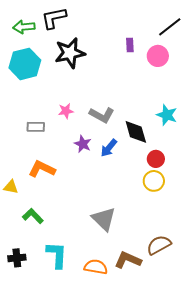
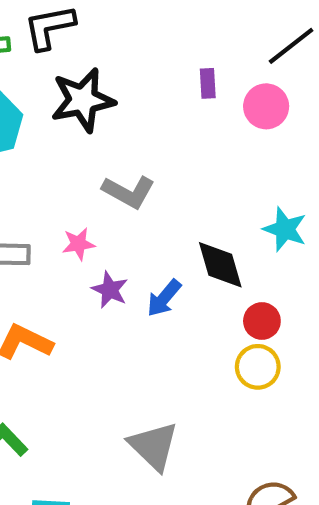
pink star: (66, 111) -> (79, 244), moved
gray L-shape: (102, 115) -> (129, 192), moved

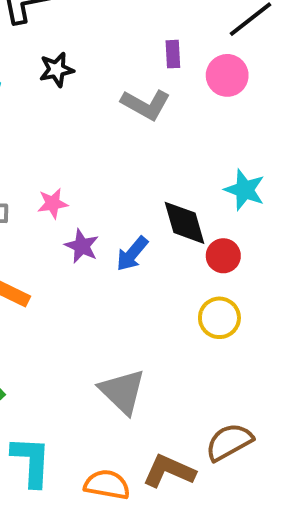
black star: (83, 100) -> (57, 70), size x0.6
gray L-shape: (129, 192) -> (146, 105), moved
red circle: (262, 321) -> (223, 256), moved

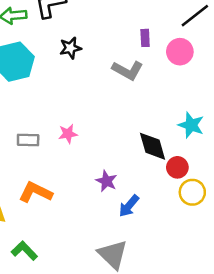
purple star: (82, 246) -> (106, 181), moved
blue arrow: (132, 254) -> (129, 206), moved
yellow circle: (219, 318) -> (192, 192), moved

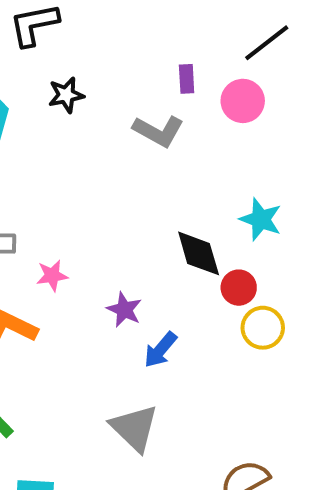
pink star: (68, 134) -> (52, 276), moved

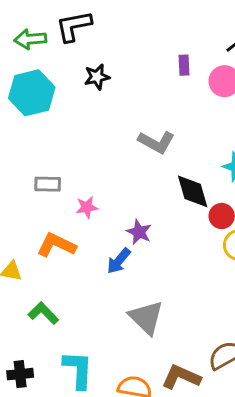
gray L-shape: (158, 131) -> (156, 142), moved
blue arrow: (160, 350) -> (119, 261), moved

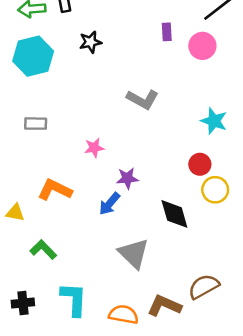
gray rectangle: (48, 184) -> (36, 124), moved
black diamond: (193, 191) -> (174, 214), moved
pink star: (87, 207) -> (94, 148), moved
purple star: (139, 232) -> (127, 178), turned -30

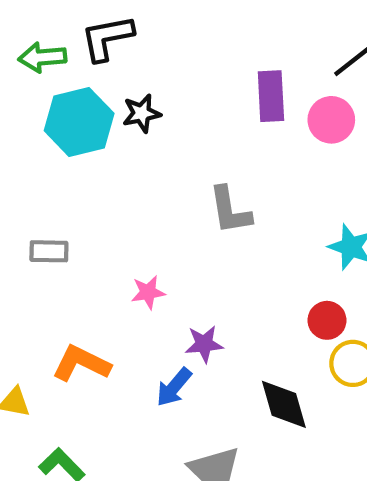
purple rectangle: (167, 32) -> (271, 96), size x1.6
cyan hexagon: (33, 56) -> (79, 122), moved
gray L-shape: (143, 99) -> (230, 210), turned 52

